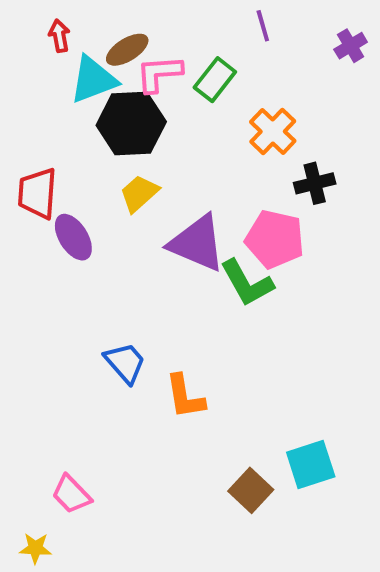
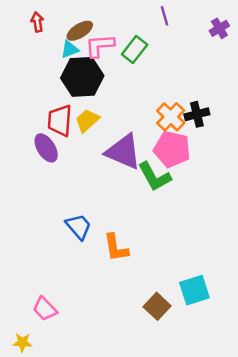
cyan triangle: (93, 80) -> (70, 49), moved, size x0.6
orange cross: (273, 131) -> (171, 117), moved
red trapezoid: (37, 193) -> (60, 121), moved

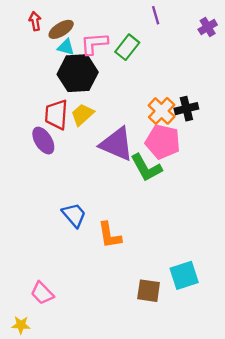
brown ellipse: (80, 31) -> (61, 29), moved
cyan triangle: (70, 49) -> (66, 47), turned 36
brown square: (157, 306) -> (149, 291), turned -35

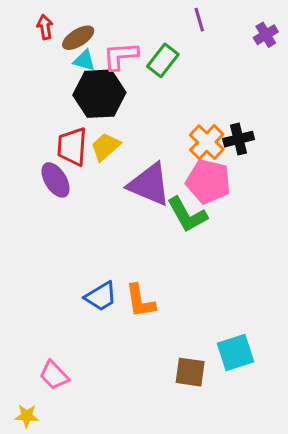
blue trapezoid: (74, 215) -> (101, 296), moved, turned 100

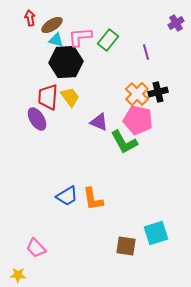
purple line: (199, 20) -> (146, 52), moved
yellow trapezoid: (105, 147) -> (70, 97), turned 95
purple triangle: (149, 184) -> (99, 122), size x0.6

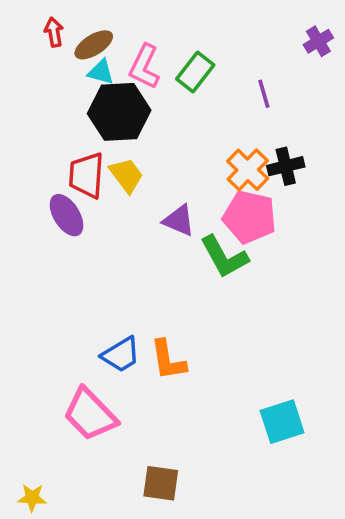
pink L-shape: (80, 37) -> (144, 67), turned -60
brown square: (126, 246) -> (161, 483), moved
pink trapezoid: (36, 248) -> (90, 414), moved, size x1.5

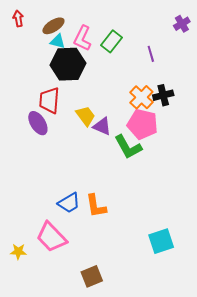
red arrow: (54, 32) -> (18, 19), moved
yellow trapezoid: (126, 175) -> (86, 116), moved
brown square: (161, 483) -> (92, 276), turned -30
yellow star: (32, 498) -> (18, 252), moved

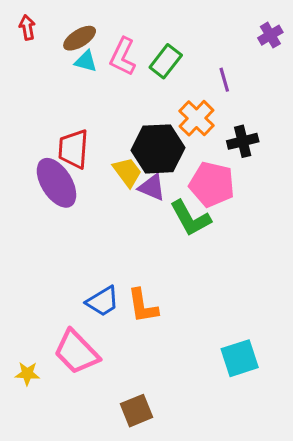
black hexagon: (68, 64) -> (158, 149), moved
orange cross: (141, 97) -> (197, 118), moved
purple ellipse: (38, 123) -> (56, 183), size x1.4

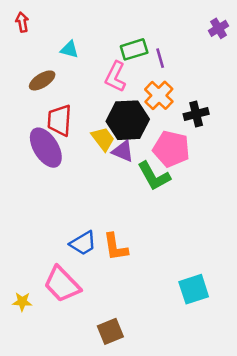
brown ellipse: (80, 38) -> (42, 80), moved
pink L-shape: (123, 57) -> (115, 77), moved
green rectangle: (166, 61) -> (134, 49), turned 35
purple line: (224, 80) -> (160, 58), moved

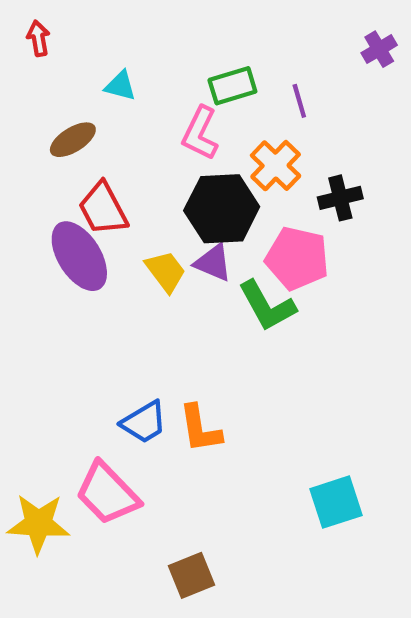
purple line: (160, 58) -> (299, 101), moved
red trapezoid: (59, 120) -> (103, 209), turned -32
yellow trapezoid: (103, 139) -> (166, 271), moved
yellow star: (22, 302) -> (38, 524), size x1.8

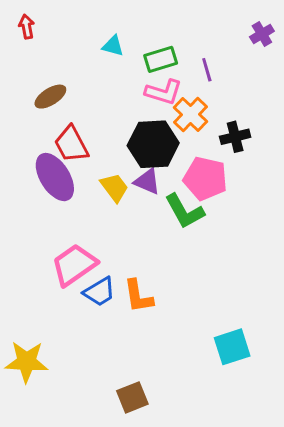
cyan triangle: (120, 86) -> (113, 46), moved
pink L-shape: (200, 133) -> (164, 92), moved, turned -99
pink trapezoid: (107, 493) -> (74, 265), moved, turned 99

